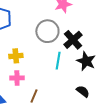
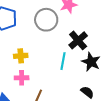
gray circle: (47, 31) -> (46, 20), moved

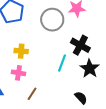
black cross: (78, 40) -> (80, 45), turned -30

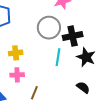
gray circle: (52, 20) -> (49, 28), moved
black cross: (80, 45) -> (73, 36), turned -30

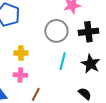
black cross: (73, 36) -> (88, 32), moved

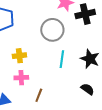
black cross: (88, 32) -> (85, 14), moved

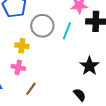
gray circle: (52, 30) -> (42, 26), moved
cyan line: (62, 59) -> (67, 31), moved

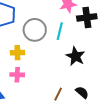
black star: (89, 66) -> (75, 56), moved
brown line: (31, 89) -> (58, 94), moved

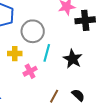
cyan line: (60, 31) -> (47, 53), moved
pink cross: (17, 75) -> (30, 71), moved, turned -32

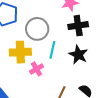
black cross: (85, 20) -> (78, 26), moved
yellow cross: (15, 54) -> (20, 52), size x1.5

